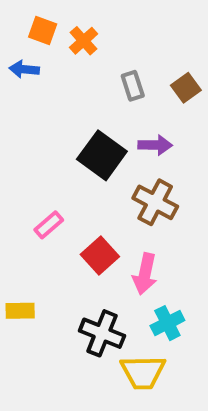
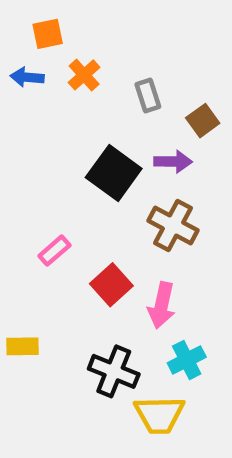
orange square: (43, 30) -> (48, 34), turned -32
orange cross: (84, 41) -> (84, 75), moved
brown square: (186, 88) -> (203, 121), moved

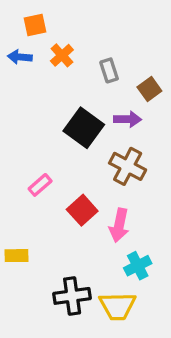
black cross: (114, 371) -> (72, 296), moved, turned -30

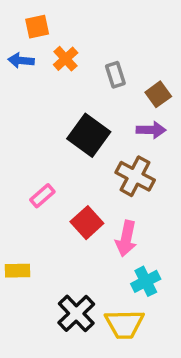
purple arrow: (128, 119) -> (151, 130), moved
black cross: (72, 296) -> (76, 313), turned -36

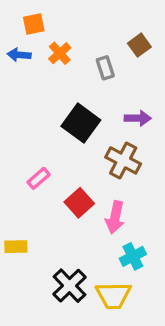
brown square: (158, 94) -> (139, 45), moved

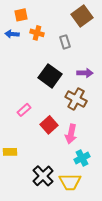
brown square: (139, 45) -> (82, 16), moved, size x1.5
orange cross: (60, 53) -> (37, 33), turned -32

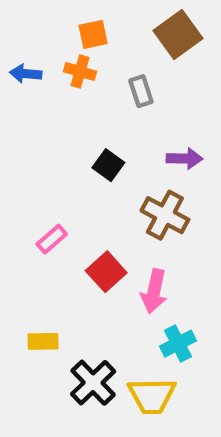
orange square: (21, 15) -> (93, 34), moved
black square: (50, 76) -> (108, 165), size x0.6
yellow rectangle: (10, 152) -> (43, 341), moved

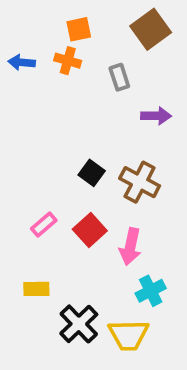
purple arrow: (185, 159) -> (156, 116), moved
black square: (108, 165) -> (92, 173), moved
pink rectangle: (52, 239) -> (44, 225), moved

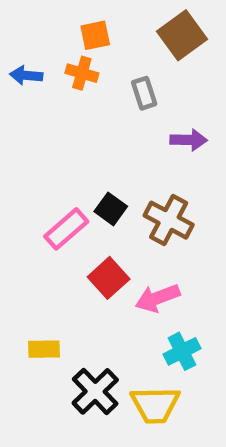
pink rectangle: (44, 225) -> (66, 229), moved, size x1.4
pink arrow: (130, 247) -> (158, 298), turned 57

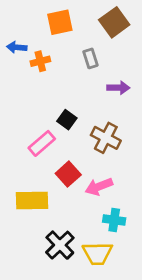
orange square: (95, 35) -> (60, 22), size x1.4
orange cross: (82, 73) -> (40, 61), moved, turned -30
black square: (111, 209) -> (67, 120), moved
yellow rectangle: (44, 349) -> (32, 200), moved, size x1.6
cyan cross: (182, 351) -> (114, 220), turned 35

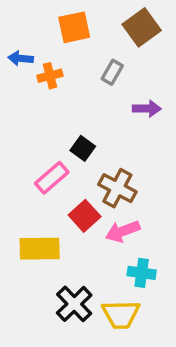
gray rectangle: (90, 58) -> (112, 72), turned 48
brown cross: (106, 138) -> (117, 188), moved

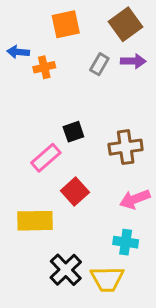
purple arrow: (147, 109) -> (133, 61), moved
black square: (83, 148) -> (73, 132), turned 35
brown cross: (117, 188) -> (126, 147), moved, turned -36
pink arrow: (123, 231) -> (135, 199), moved

